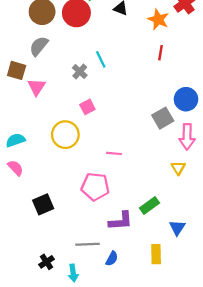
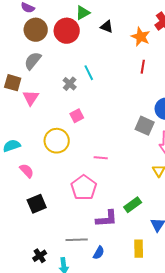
gray square: (163, 118) -> (145, 126), turned -36
pink semicircle: (16, 168) -> (27, 171), moved
pink pentagon: (95, 187) -> (84, 188), turned 30

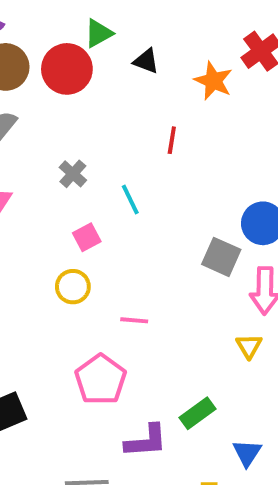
red line: (143, 67) -> (172, 140), moved
cyan line: (89, 73) -> (130, 200), moved
yellow circle: (57, 141) -> (73, 287), moved, size x0.7

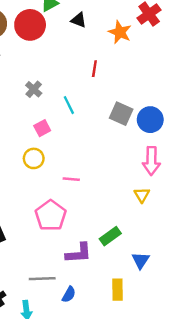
gray square: (221, 257) -> (121, 114), moved

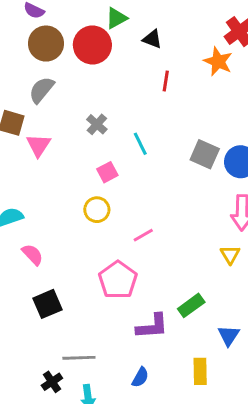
orange star: (120, 32) -> (218, 61), moved
red line: (94, 69) -> (166, 81), moved
pink line: (71, 179) -> (143, 235), turned -35
gray line: (42, 279) -> (79, 358), moved

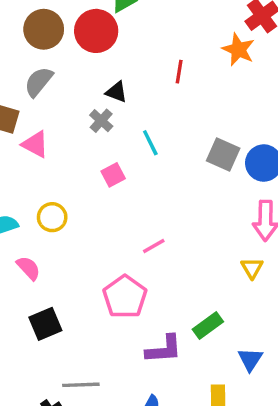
black triangle: (152, 39) -> (116, 92), moved
pink triangle: (39, 145) -> (35, 144), turned -35
yellow circle: (97, 210) -> (52, 217), moved

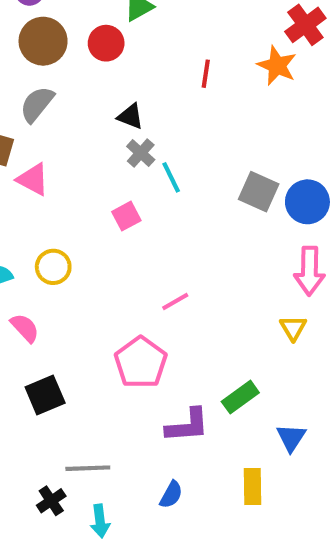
red circle: (96, 31) -> (106, 43), size x0.7
red line: (179, 72) -> (206, 74), moved
gray cross: (101, 121) -> (141, 153), moved

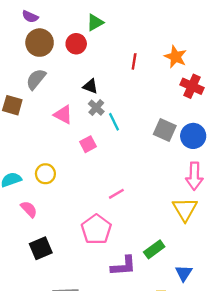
red cross: (305, 25) -> (192, 86), moved, turned -30
pink triangle: (33, 179) -> (63, 115), moved
yellow triangle: (293, 328) -> (185, 209), size x1.6

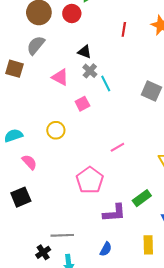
yellow circle: (45, 174) -> (56, 130), moved
pink line: (116, 194) -> (117, 147), moved
black square: (41, 248) -> (21, 197), moved

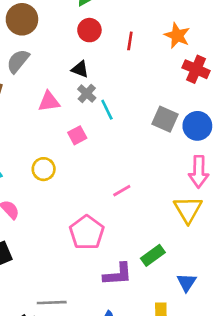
red circle: (72, 13) -> (89, 30), moved
pink triangle: (60, 77) -> (49, 102), turned -36

